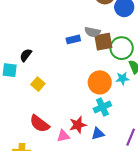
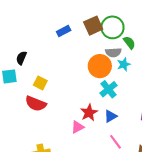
gray semicircle: (93, 32) -> (113, 52), moved
cyan star: (122, 78) -> (124, 64), moved
red semicircle: (40, 124) -> (36, 104), moved

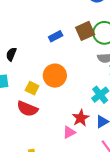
black semicircle: (21, 58) -> (11, 54), moved
orange circle: (100, 66) -> (55, 76), moved

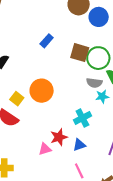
brown square: (85, 31) -> (80, 53), turned 30
blue rectangle: (56, 36) -> (47, 41), moved, turned -32

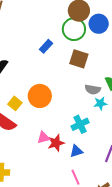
green circle: (98, 58) -> (74, 29), moved
pink triangle: (45, 149) -> (43, 138), moved

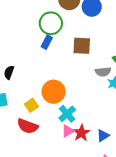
green circle: (74, 29) -> (51, 23), moved
yellow square: (15, 103) -> (31, 105), turned 32
cyan cross: (80, 124) -> (67, 114), moved

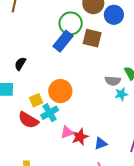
blue rectangle: (47, 42) -> (63, 41), size x1.5
brown square: (82, 46) -> (92, 38), moved
cyan cross: (67, 114) -> (50, 113), moved

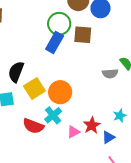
black semicircle: (20, 64) -> (16, 72), size x1.5
cyan star: (121, 94) -> (120, 116), moved
yellow square: (36, 100) -> (34, 89), moved, size x1.5
red star: (80, 137) -> (92, 125), moved

